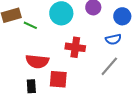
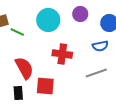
red semicircle: (37, 61) -> (24, 68), turned -125
gray line: (109, 66) -> (96, 73), turned 30

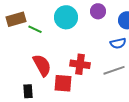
red cross: (62, 54) -> (80, 64), moved
black rectangle: (18, 93) -> (28, 91), moved

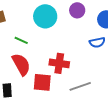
green line: (35, 29) -> (21, 40), moved
gray line: (114, 70) -> (80, 86), moved

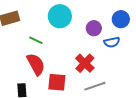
purple circle: (77, 10) -> (94, 28), moved
red cross: (59, 63) -> (85, 63), moved, turned 36

